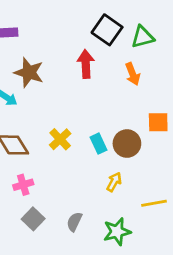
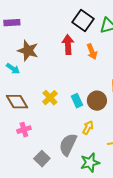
orange arrow: (133, 74) -> (92, 52), moved
gray square: (33, 219) -> (42, 159), moved
gray semicircle: (74, 222) -> (68, 145), moved, size x1.6

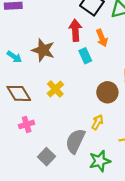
brown star: (28, 51) -> (43, 50), moved
cyan rectangle: (77, 101) -> (85, 56), moved

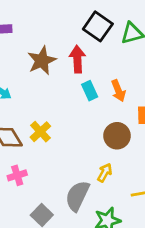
orange arrow: (102, 38) -> (118, 91), moved
brown star: (43, 50) -> (42, 61), moved, turned 30
yellow cross: (55, 89) -> (40, 132), moved

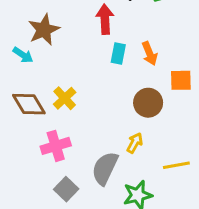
brown star: (42, 61) -> (44, 30), moved
cyan rectangle: (90, 91) -> (118, 54), turned 36
pink cross: (17, 175) -> (56, 146), moved, size x1.4

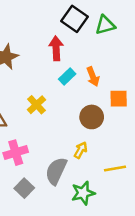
cyan rectangle: (118, 54) -> (67, 77), turned 35
yellow cross: (65, 98) -> (36, 105), moved

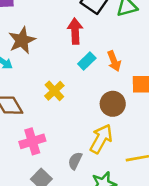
yellow arrow: (81, 150) -> (101, 139), size x1.6
gray semicircle: (56, 171) -> (75, 161), size x0.6

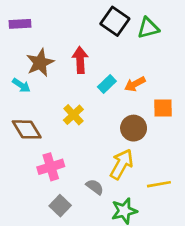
red arrow: (75, 31) -> (80, 60), moved
orange arrow: (114, 61) -> (135, 84), turned 84
gray semicircle: (75, 161) -> (95, 187), turned 102

